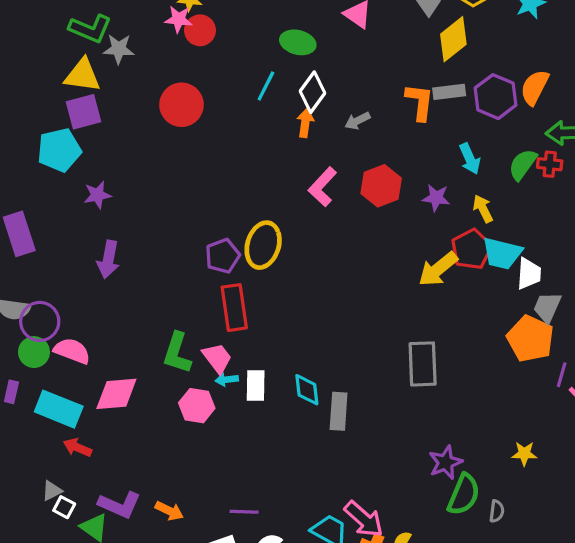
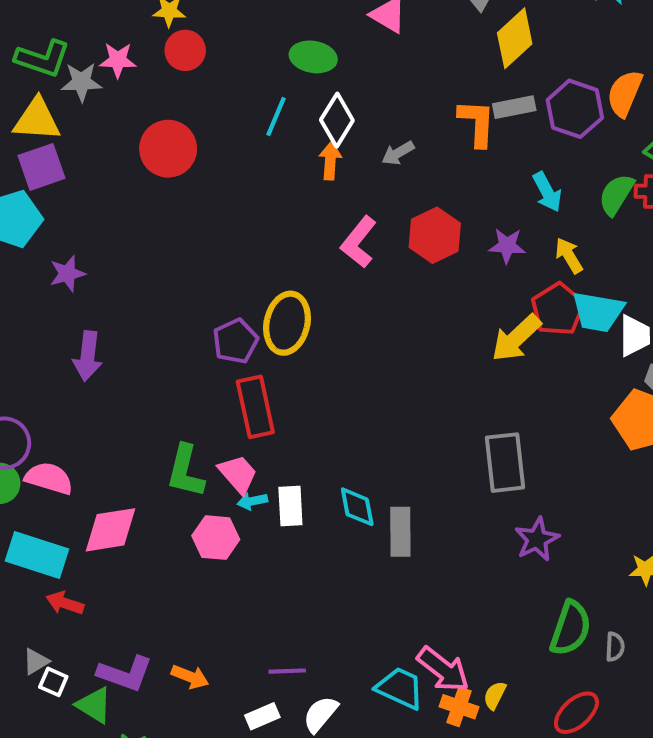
pink star: (179, 19) -> (118, 60), moved
purple star: (445, 462) -> (537, 539), moved

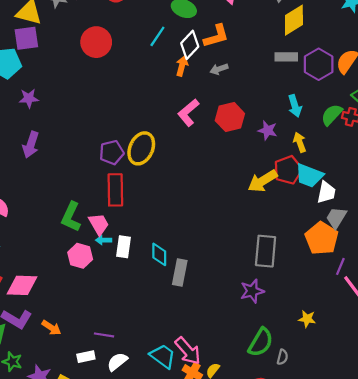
orange L-shape: (477, 123) -> (216, 36), moved, turned 60
gray rectangle: (505, 463) -> (266, 251), moved
pink diamond: (111, 530) -> (22, 285), moved

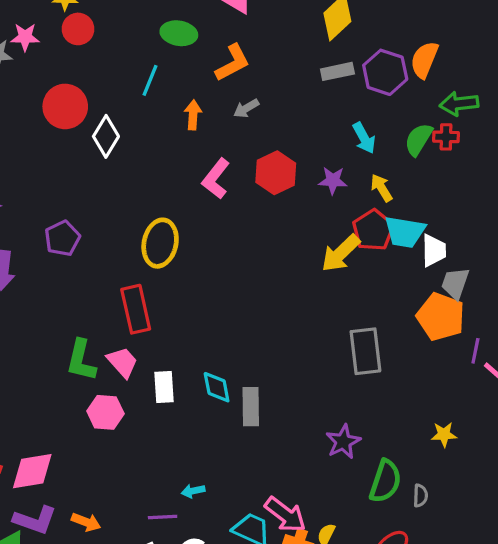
white diamond: (190, 45) -> (106, 136), moved
purple pentagon: (112, 152) -> (62, 238), moved
cyan arrow: (104, 240) -> (193, 491), moved
purple star: (252, 291) -> (343, 442), moved

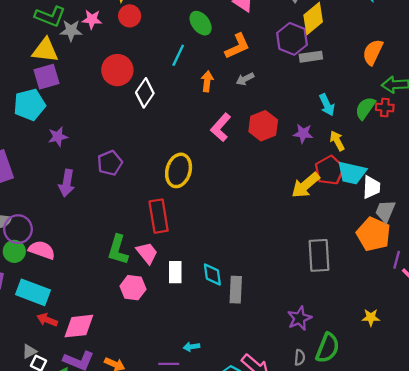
green ellipse: (179, 33) -> (201, 23), turned 40
purple hexagon: (385, 72) -> (292, 39), moved
gray semicircle: (420, 496) -> (300, 357), moved

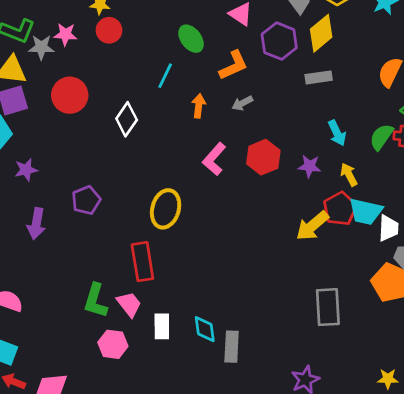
purple hexagon: (292, 39) -> (279, 41), moved
red circle: (117, 70) -> (70, 95), moved

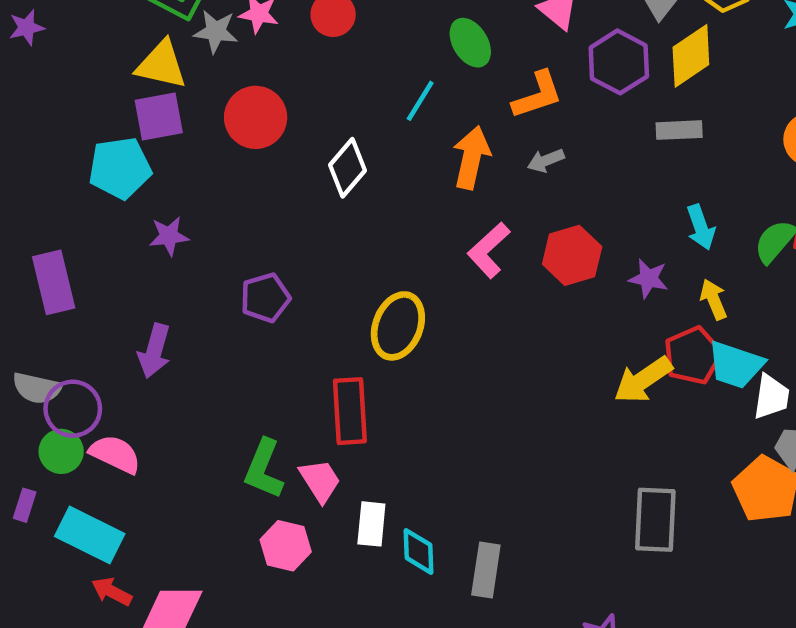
orange arrow: (199, 106) -> (472, 158), size x1.5
purple arrow: (36, 224) -> (154, 351), moved
cyan diamond: (205, 329) -> (419, 551), moved

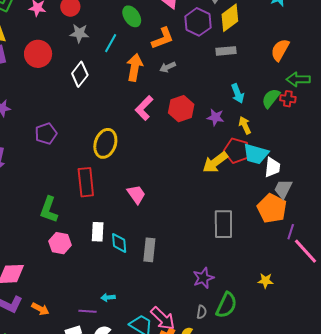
gray star: (216, 31) -> (79, 33), moved
red pentagon: (693, 356) -> (237, 151), turned -30
pink trapezoid: (320, 481) -> (136, 194), moved

